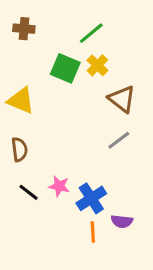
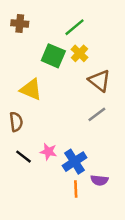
yellow triangle: (21, 101) -> (31, 89), moved

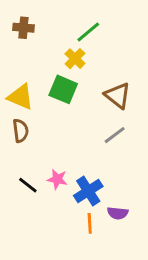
yellow cross: (79, 53) -> (75, 59), moved
green square: (53, 56) -> (63, 89), moved
yellow triangle: (31, 89) -> (21, 97), moved
brown semicircle: (16, 122) -> (21, 131), moved

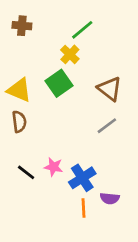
green square: (63, 89) -> (59, 83), turned 32

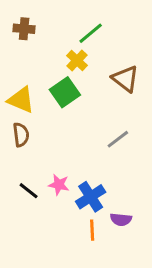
brown triangle: (110, 89) -> (125, 79), moved

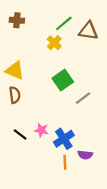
brown triangle: (125, 79) -> (88, 31), moved, turned -30
green square: (65, 92) -> (63, 80), moved

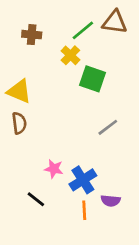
brown cross: (17, 20) -> (32, 35), moved
brown triangle: (88, 31) -> (115, 22), moved
green square: (63, 80) -> (93, 79), moved, turned -36
black line: (20, 134) -> (36, 199), moved

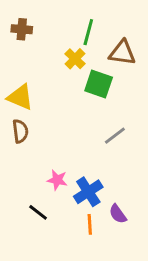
brown triangle: (115, 22) -> (122, 53), moved
green line: (83, 30) -> (88, 32), turned -35
brown cross: (32, 35) -> (22, 29), moved
purple semicircle: (111, 201) -> (118, 214), turned 48

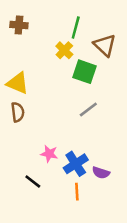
brown triangle: (122, 53) -> (105, 45), turned 35
gray line: (115, 136) -> (88, 110), moved
purple semicircle: (118, 214) -> (101, 173), moved, turned -36

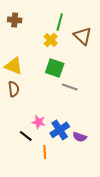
green square: (85, 72) -> (55, 68), moved
gray line: (88, 110) -> (70, 87), turned 56
black line: (33, 181) -> (26, 136), moved
orange line: (77, 192) -> (45, 152), moved

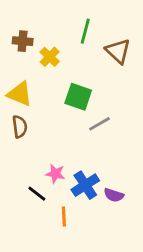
brown cross: (15, 20) -> (23, 41), moved
yellow cross: (51, 40) -> (50, 57), moved
gray line: (70, 87) -> (100, 124), turned -49

